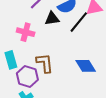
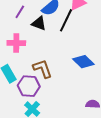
black triangle: (52, 19) -> (39, 23), turned 42

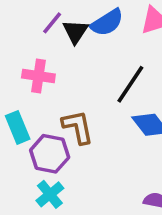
black line: (66, 20) -> (130, 84), moved
black triangle: (39, 23) -> (75, 32), moved, turned 35

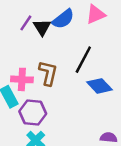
pink cross: (38, 76) -> (22, 79), moved
brown L-shape: (78, 127) -> (48, 73), moved, turned 30

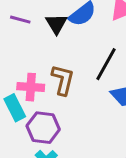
purple line: (26, 23) -> (20, 20), moved, turned 70

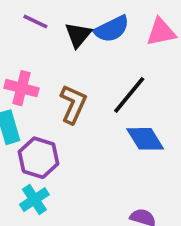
pink cross: (31, 87) -> (21, 88), moved

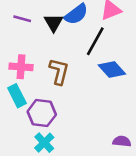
black line: (129, 95) -> (95, 41), moved
blue diamond: (145, 139) -> (112, 70), moved

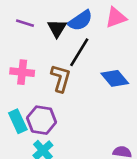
black line: (95, 41) -> (79, 52), moved
cyan rectangle: (17, 96) -> (18, 121), moved

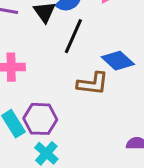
brown L-shape: (61, 78) -> (93, 84), moved, turned 88

